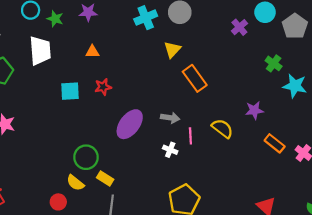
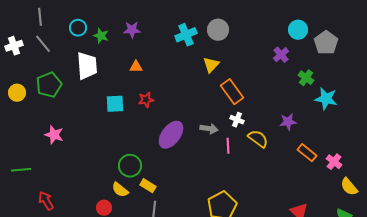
purple cross: (239, 27) -> (281, 55), moved
white cross: (170, 150) -> (237, 120), moved

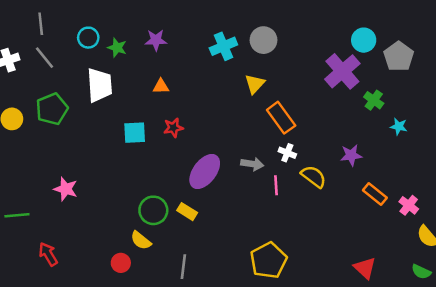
purple cross: (281, 55) -> (342, 71), size x1.8
cyan star: (326, 99) -> (399, 126), size x0.6
pink star: (54, 135) -> (66, 189), moved
yellow rectangle: (148, 186) -> (187, 212), moved

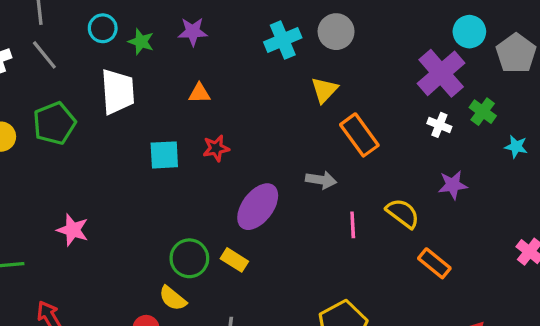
white cross: (287, 153) -> (439, 125), moved
gray arrow: (252, 164) -> (321, 180), moved
orange rectangle: (375, 194) -> (434, 263), moved

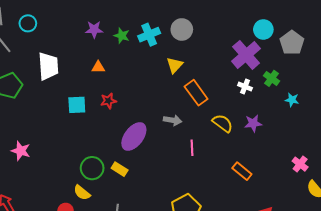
cyan circle: (103, 28) -> (28, 23), moved
green star: (141, 42) -> (122, 36), moved
yellow semicircle: (403, 213) -> (223, 123), moved

